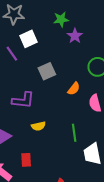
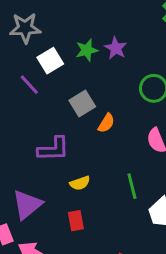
green star: (61, 19) -> (87, 50), moved
orange semicircle: (74, 89) -> (106, 123), moved
red rectangle: (26, 160) -> (76, 221), moved

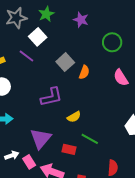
green star: (87, 50) -> (46, 14), moved
green line: (132, 186) -> (90, 139), moved, turned -36
red rectangle: (76, 221) -> (69, 149), moved, turned -56

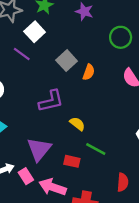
yellow semicircle: (74, 117) -> (77, 124), turned -112

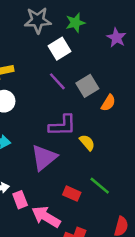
purple line: (22, 54) -> (57, 81), moved
yellow semicircle: (77, 124) -> (87, 142), moved
purple triangle: (39, 149) -> (44, 158), moved

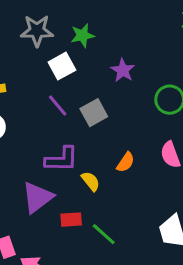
purple star: (116, 38) -> (123, 70), moved
orange semicircle: (108, 103) -> (126, 162), moved
red rectangle: (72, 194) -> (71, 220), moved, turned -30

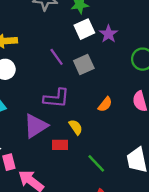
white square: (62, 66) -> (84, 29), moved
yellow semicircle: (91, 181) -> (76, 127), moved
green line: (104, 234) -> (96, 163), moved

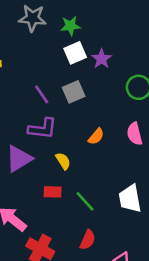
purple line: (57, 57) -> (42, 94), moved
red rectangle: (60, 145) -> (53, 192), moved

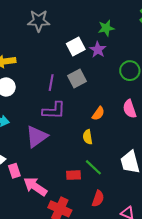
green star: (70, 26) -> (106, 28), moved
purple line: (42, 94) -> (51, 83), turned 49
yellow semicircle: (63, 161) -> (88, 137), moved, turned -152
red rectangle: (53, 192) -> (74, 175), moved

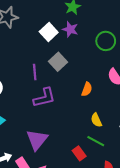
purple triangle: (37, 137) -> (37, 140), moved
yellow semicircle: (88, 137) -> (96, 120), moved
red rectangle: (74, 175) -> (79, 153), turned 72

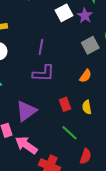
gray square: (58, 62) -> (90, 45), moved
green line: (96, 141) -> (70, 133), moved
red rectangle: (79, 153) -> (65, 104), moved

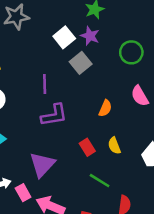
gray square: (90, 45) -> (81, 63), moved

